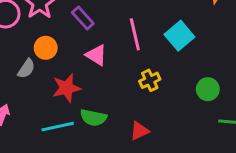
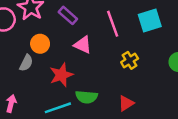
cyan square: (179, 36) -> (150, 20), turned 30

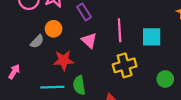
yellow cross: (130, 60) -> (125, 65), size x1.5
green semicircle: (86, 97) -> (79, 85), turned 60

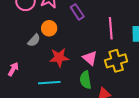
pink triangle: (89, 40) -> (90, 58), moved
green semicircle: (79, 85) -> (86, 80), moved

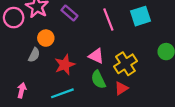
yellow cross: (116, 61) -> (125, 64), moved

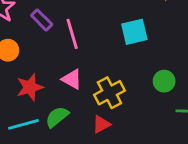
pink line: (108, 19) -> (72, 34), moved
green semicircle: (98, 80) -> (57, 117), moved, turned 72

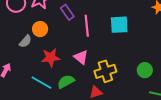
cyan square: (134, 32) -> (119, 25), moved
cyan line: (23, 124) -> (42, 83), turned 35

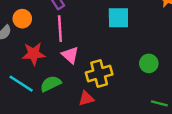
pink line: (87, 26) -> (60, 29), moved
green circle: (145, 70) -> (149, 63), moved

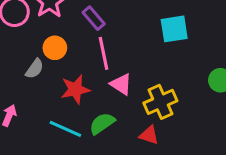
red triangle: (86, 98) -> (149, 135), turned 42

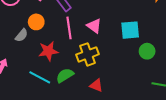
cyan square: (174, 29) -> (130, 30), moved
pink triangle: (121, 84) -> (94, 26), moved
yellow cross: (160, 102) -> (87, 54), moved

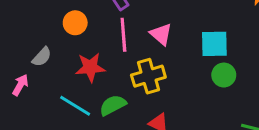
gray semicircle: (22, 35) -> (42, 57), moved
green circle: (147, 51) -> (224, 75), moved

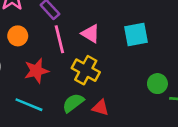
green circle: (224, 75) -> (157, 84), moved
yellow cross: (148, 76) -> (86, 70), turned -36
green semicircle: (113, 105) -> (73, 103), moved

